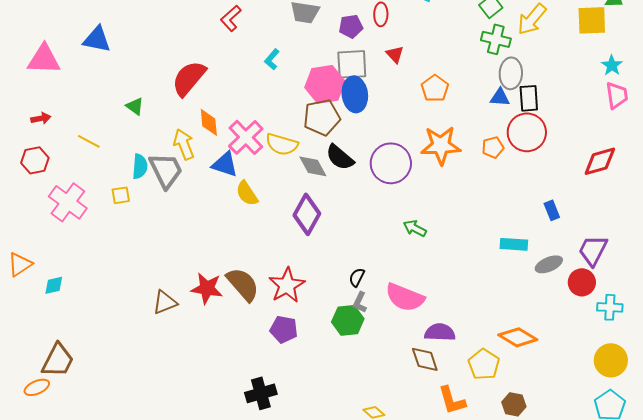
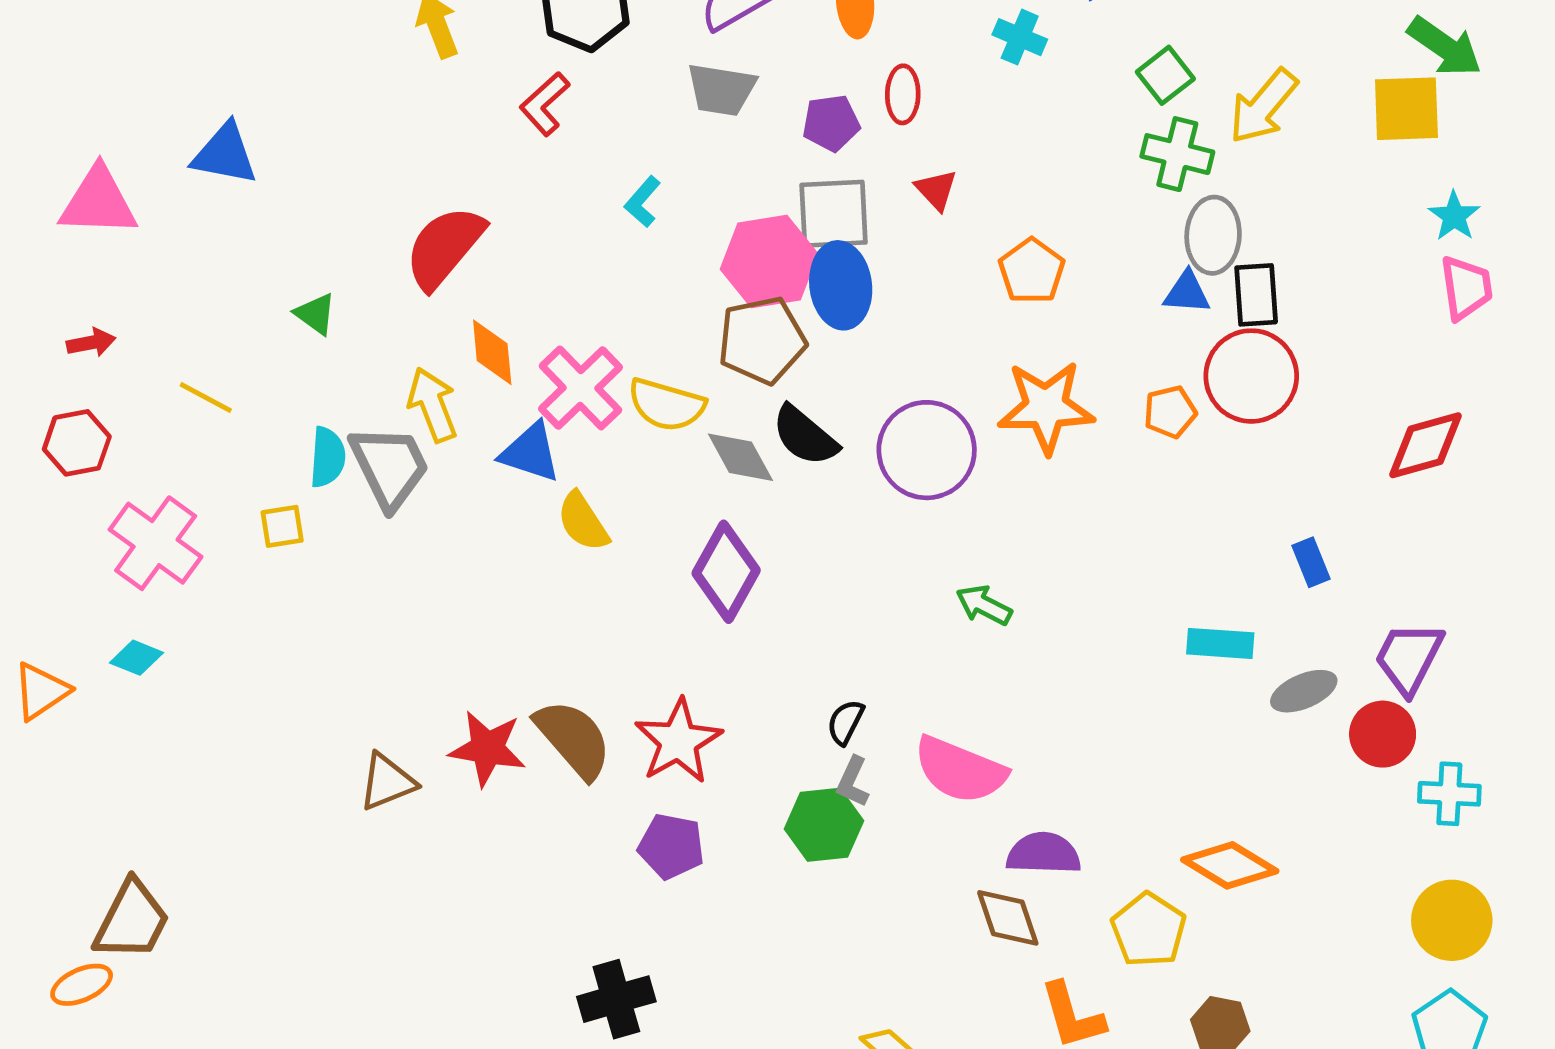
cyan diamond: (54, 285) -> (136, 658), moved, turned 35

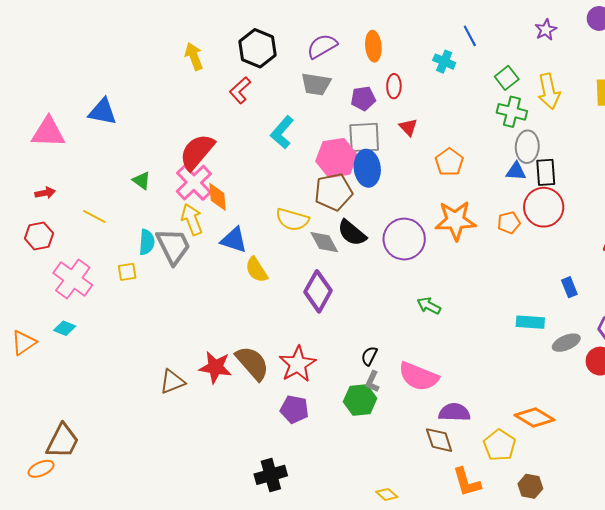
yellow arrow: (1263, 106) -> (549, 91), turned -52
cyan L-shape: (643, 202) -> (282, 132), size x1.5
pink cross: (580, 388) -> (194, 183), moved

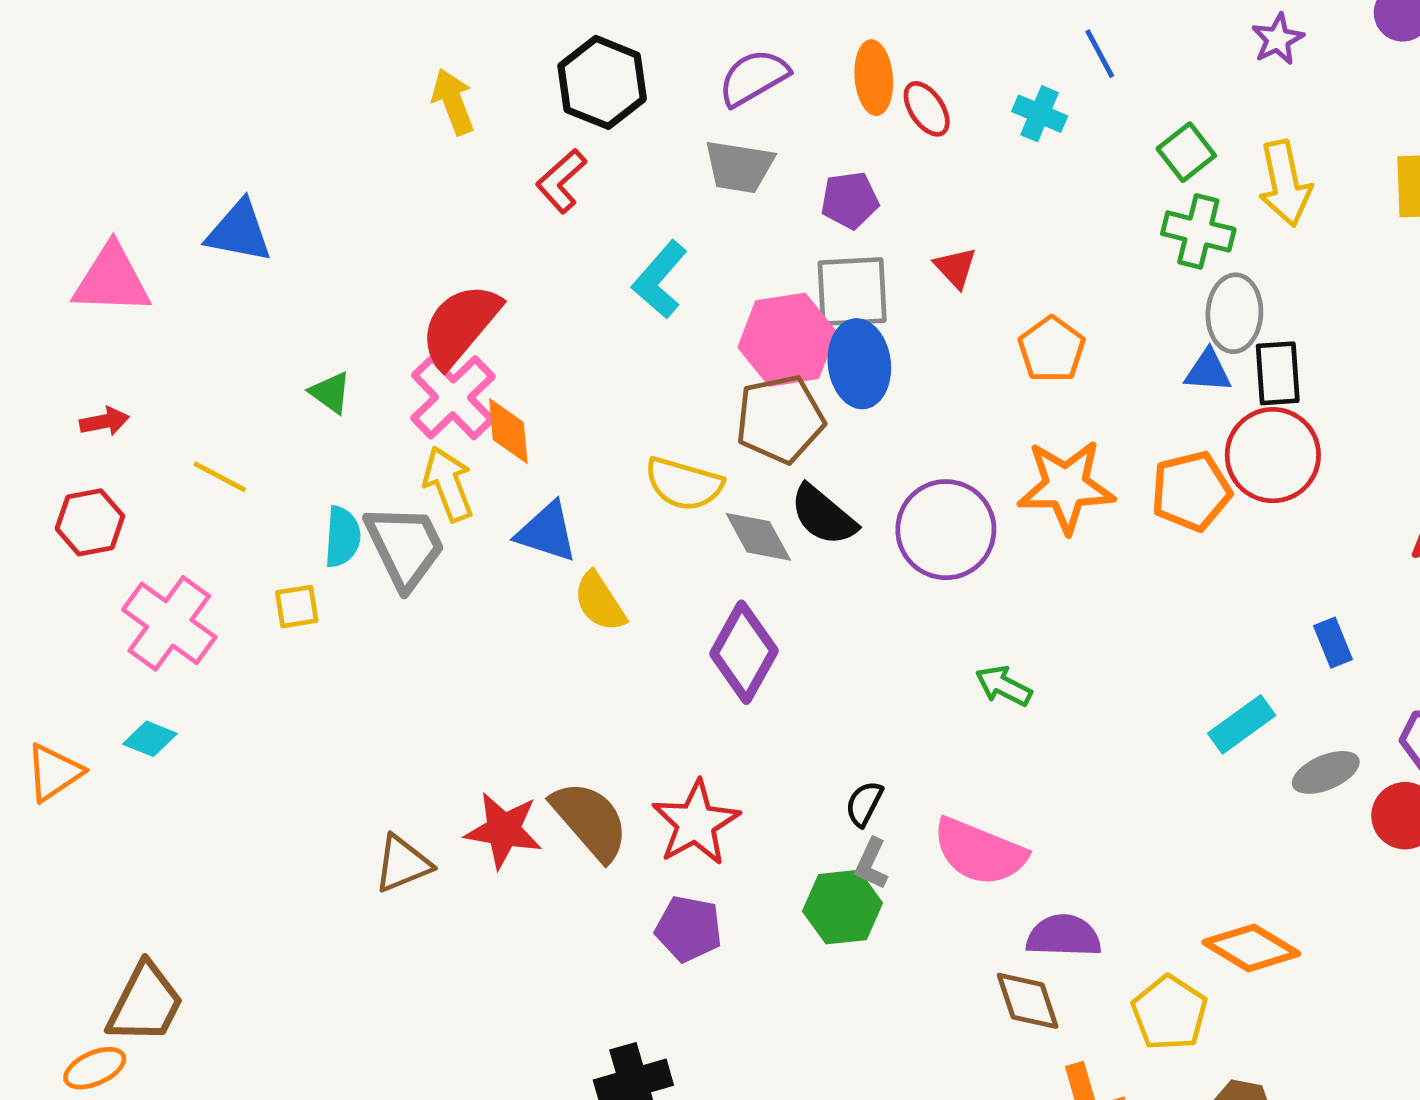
red ellipse: (394, 86) -> (927, 109), moved, turned -35
orange pentagon: (509, 223) -> (1191, 491), size x1.5
cyan rectangle: (530, 322) -> (1242, 724), turned -40

